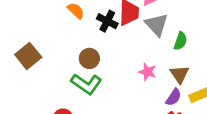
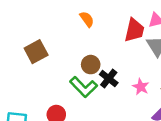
black cross: (107, 21) -> (109, 79), moved

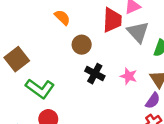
brown circle: (91, 65) -> (82, 45), moved
green L-shape: (83, 87) -> (40, 89), moved

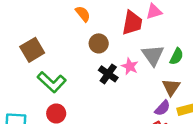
gray triangle: (138, 32) -> (153, 55), moved
pink star: (129, 76) -> (130, 66), moved

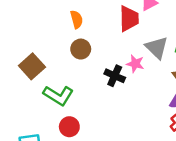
orange semicircle: (83, 14) -> (77, 19), turned 35
brown circle: (99, 43) -> (81, 49), moved

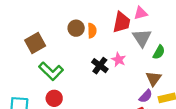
orange semicircle: (77, 19) -> (92, 31), moved
gray triangle: (157, 48) -> (142, 38), moved
brown circle: (81, 49) -> (76, 28), moved

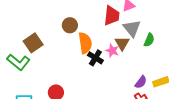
orange semicircle: (92, 31) -> (85, 43), moved, size x1.5
green L-shape: (51, 71) -> (18, 62), moved
brown triangle: (154, 79) -> (122, 43), moved

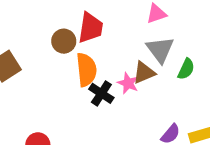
red trapezoid: (112, 16) -> (91, 28), moved
brown triangle: (122, 43) -> (144, 73), turned 35

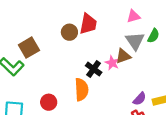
green semicircle: (186, 69) -> (153, 36), moved
orange semicircle: (86, 70) -> (82, 90), moved

